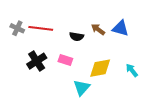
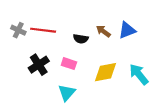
blue triangle: (121, 28) -> (127, 30), turned -36
cyan arrow: (132, 70) -> (139, 74), size x1.5
cyan triangle: (82, 88) -> (67, 93), moved

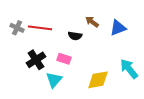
brown arrow: (103, 31) -> (92, 22), moved
yellow diamond: (105, 72) -> (98, 80), moved
cyan triangle: (67, 93) -> (54, 80), moved

